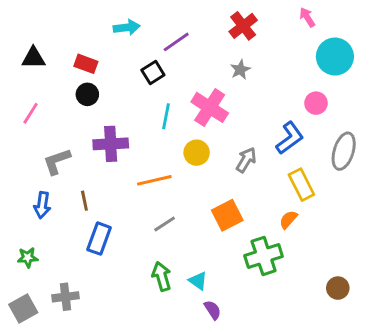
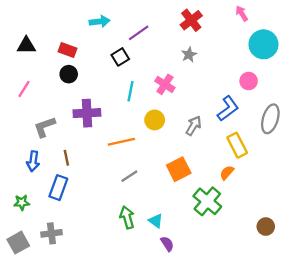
pink cross: (210, 107) -> (165, 84), size x0.7
blue rectangle: (99, 239) -> (58, 188), moved
green cross: (264, 256) -> (207, 201), turned -32

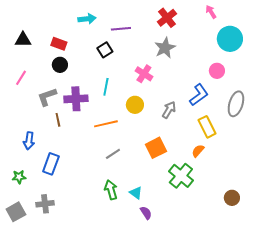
purple line: (139, 33) -> (121, 29), turned 30
gray star: (189, 55) -> (165, 48), size x1.5
cyan line: (131, 91) -> (106, 87), moved
gray L-shape: (45, 127) -> (47, 97), moved
brown line: (66, 158) -> (58, 120), moved

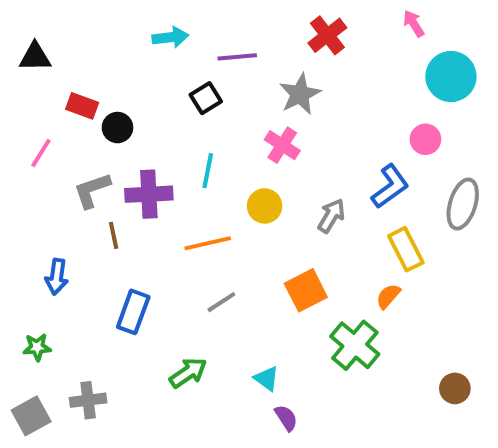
black triangle: (23, 40) -> (35, 57), moved
red rectangle: (59, 44) -> (82, 106), moved
gray star: (165, 48) -> (300, 94), moved
blue rectangle: (51, 164) -> (133, 312), moved
green arrow: (111, 190) -> (188, 373), moved, turned 72

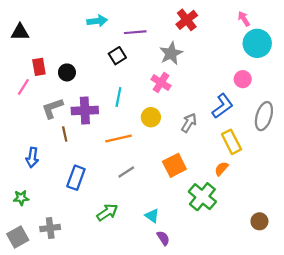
pink arrow: (414, 24) -> (244, 19), moved
red rectangle: (82, 106) -> (39, 67), moved, turned 60

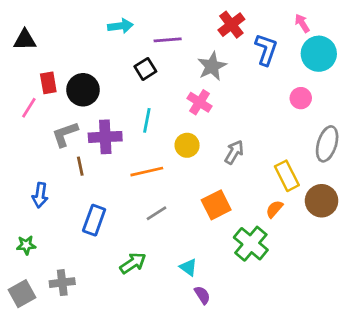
black circle: (67, 72) -> (83, 90), size x1.5
blue L-shape: (223, 106) -> (266, 50), moved, turned -35
brown circle: (259, 221) -> (322, 201), moved, size x1.5

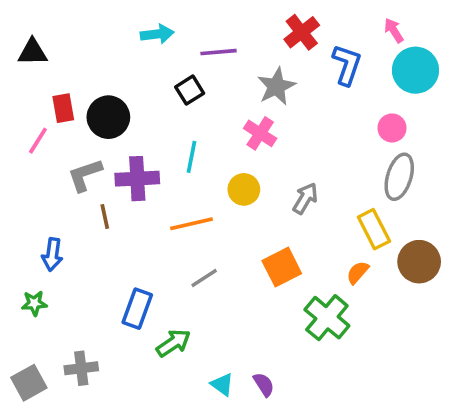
gray ellipse: (327, 144) -> (399, 177), moved
blue rectangle: (94, 220) -> (137, 309), moved
green star: (26, 245) -> (34, 303), moved
cyan triangle: (188, 267) -> (222, 385), moved

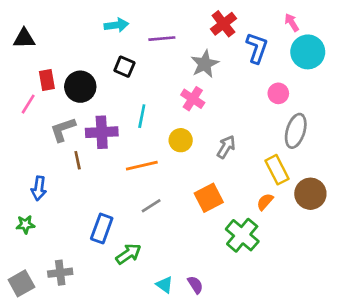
black square: (190, 90) -> (124, 67), moved, turned -35
pink circle: (392, 128) -> (278, 93), moved

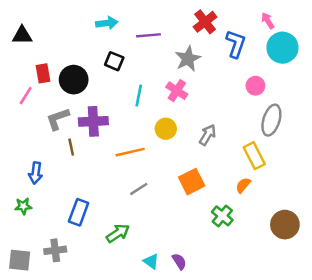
cyan line: (142, 116) -> (139, 96), moved
brown circle: (310, 194) -> (285, 225), moved
blue rectangle: (102, 229) -> (79, 212), moved
green cross: (242, 235) -> (222, 216), size x0.7
gray square: (21, 283) -> (20, 260), turned 35

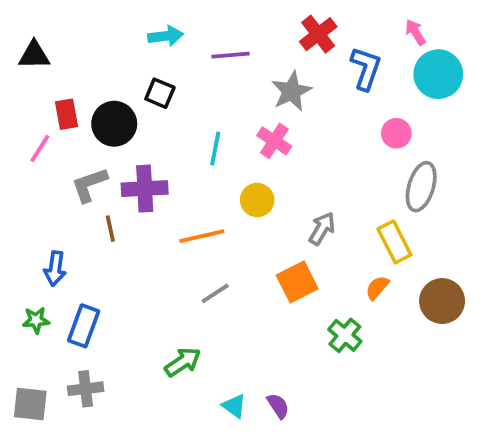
black square: (114, 61) -> (160, 93), moved
gray arrow: (208, 135) -> (322, 229), moved
blue rectangle: (79, 212) -> (84, 326), moved
brown circle: (285, 225) -> (442, 301), moved

